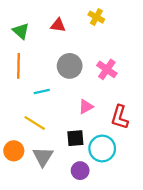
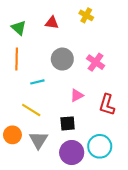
cyan circle: (102, 148) -> (100, 146), moved
purple circle: (80, 171) -> (72, 153), size x1.5

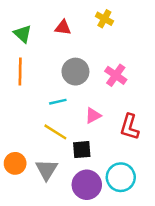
cyan line: (37, 82) -> (58, 102), moved
yellow line: (31, 110) -> (55, 132), moved

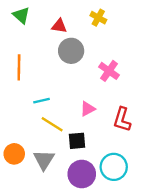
green triangle: (23, 34) -> (21, 15), moved
gray circle: (75, 72) -> (71, 51), moved
cyan line: (58, 102) -> (41, 101), moved

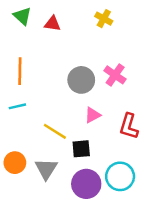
red triangle: (59, 26) -> (52, 24), moved
gray circle: (71, 51) -> (81, 80), moved
cyan line: (41, 101) -> (17, 106), moved

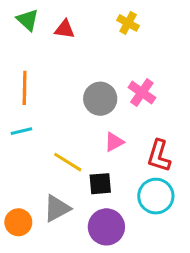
orange circle: (15, 163) -> (18, 222), moved
gray triangle: (46, 169) -> (57, 208), turned 30
cyan circle: (120, 176) -> (156, 196), moved

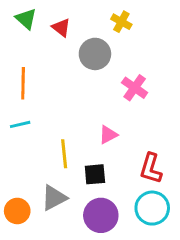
red triangle: (65, 29) -> (61, 28), turned 30
gray circle: (100, 99) -> (95, 54), moved
red L-shape: (159, 156) -> (151, 168), moved
yellow line: (68, 162) -> (64, 154), turned 52
cyan circle: (156, 196) -> (152, 208), moved

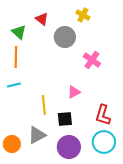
green triangle: (26, 19) -> (19, 32), moved

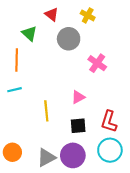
red triangle: (42, 19) -> (52, 14), moved
green triangle: (19, 32) -> (29, 33), moved
black square: (65, 119) -> (78, 126), moved
gray triangle: (37, 135) -> (46, 158), moved

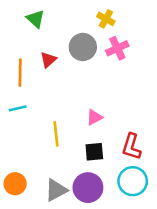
red triangle: (52, 14) -> (48, 60), moved, turned 40
green triangle: (29, 33) -> (36, 19), moved
pink cross: (97, 63) -> (117, 48), moved, turned 30

